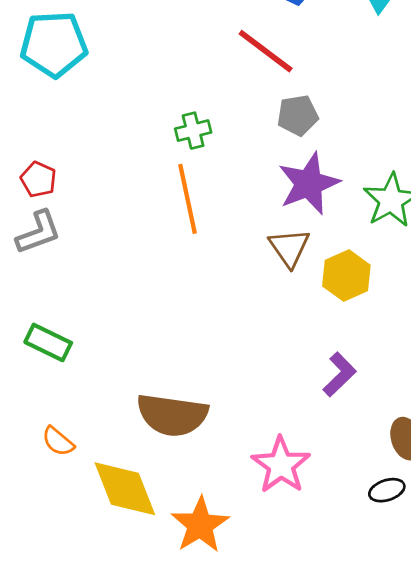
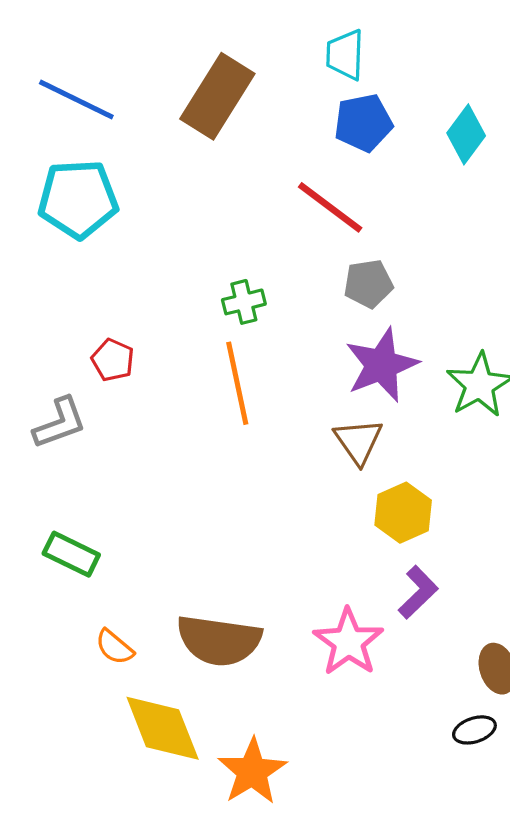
red pentagon: (38, 179) -> (113, 360), moved
yellow hexagon: (346, 276) -> (403, 513), moved
orange semicircle: (58, 441) -> (114, 647), moved
pink star: (281, 465) -> (348, 642), moved

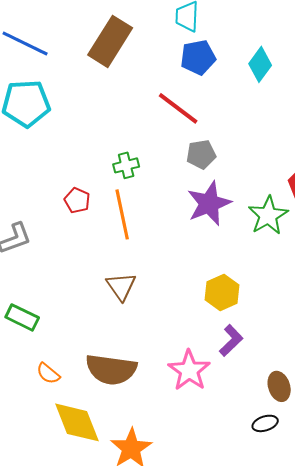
red pentagon: (113, 360) -> (77, 200), moved
brown triangle: (358, 441) -> (121, 286), moved

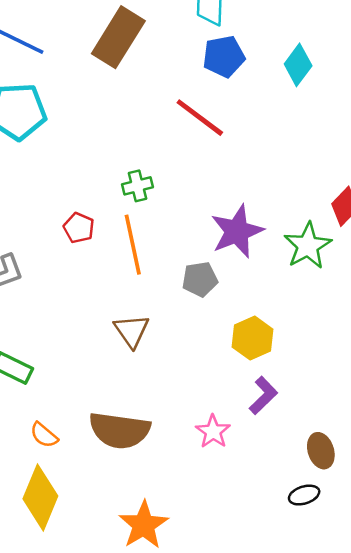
gray pentagon: (201, 154) -> (200, 279), moved
pink star: (189, 370) -> (213, 432), size x0.7
yellow diamond: (77, 422) -> (40, 497), moved, turned 44

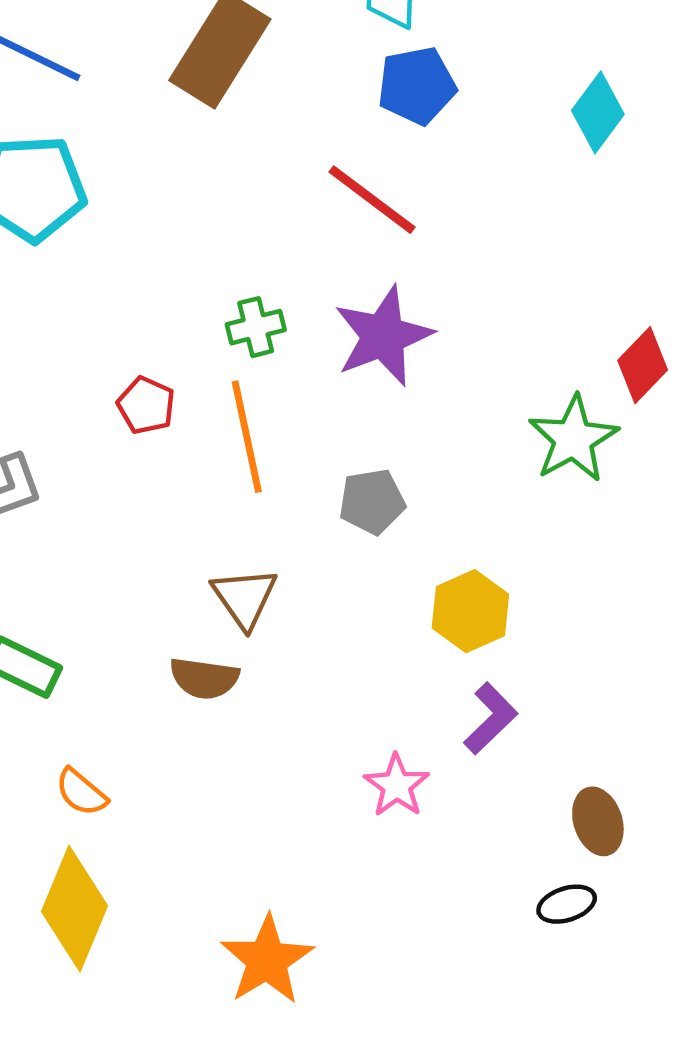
cyan diamond: (298, 65) -> (598, 112), moved
purple star: (237, 231) -> (383, 336), moved
brown semicircle: (120, 430) -> (204, 678), moved, size x0.6

